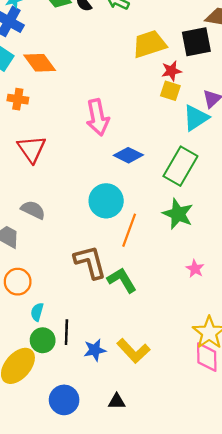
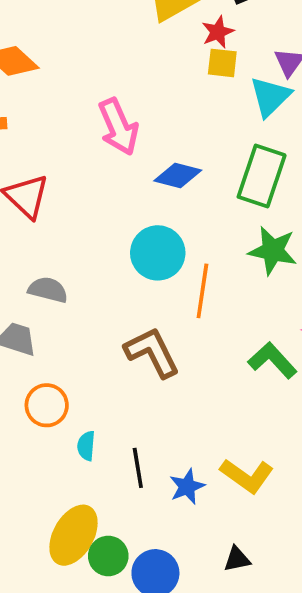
green L-shape: (122, 280) -> (272, 360), moved
green circle: (43, 340) -> (108, 556), moved

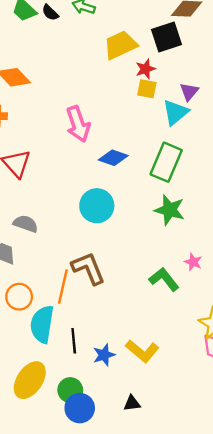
orange line: (202, 291) -> (63, 287), moved
cyan semicircle: (86, 446) -> (42, 324), size x2.0
green circle: (108, 556) -> (70, 390), moved

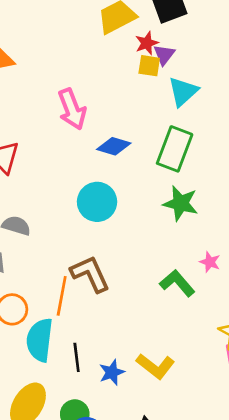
purple triangle: (189, 92) -> (164, 55), moved

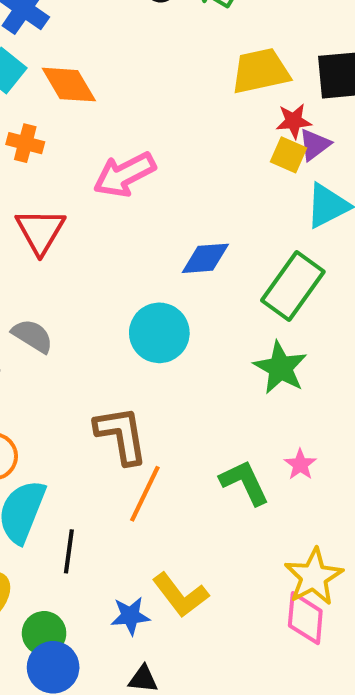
pink arrow: (72, 109) -> (124, 175), moved, turned 69
blue diamond: (114, 146) -> (205, 258), turned -36
orange line: (62, 296) -> (145, 494), moved
blue star: (112, 372) -> (130, 616), moved

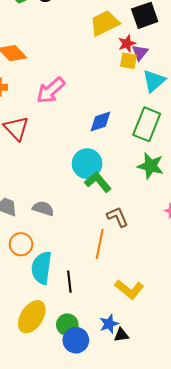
gray semicircle: (32, 336) -> (43, 208), moved
brown L-shape: (121, 435) -> (117, 217), moved, size x0.7
green L-shape: (244, 482) -> (98, 182), moved
blue star: (130, 616) -> (109, 324), moved

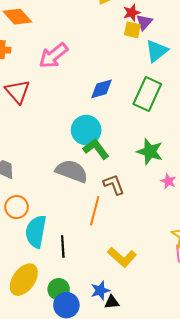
green star: (151, 166) -> (150, 152), moved
gray semicircle: (43, 208) -> (72, 171), moved, size x1.5

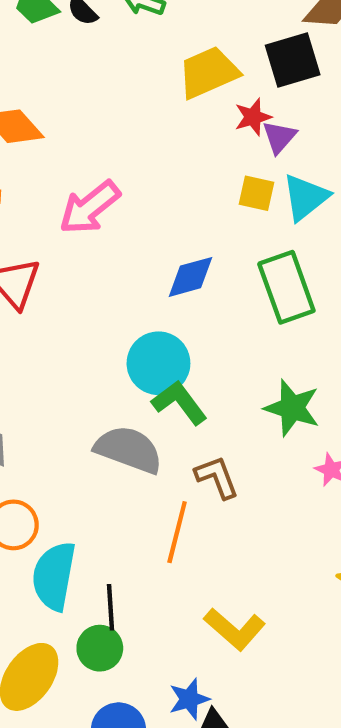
yellow square: (132, 30) -> (257, 193), moved
green rectangle: (147, 94) -> (286, 287), turned -44
green circle: (59, 289) -> (100, 648), moved

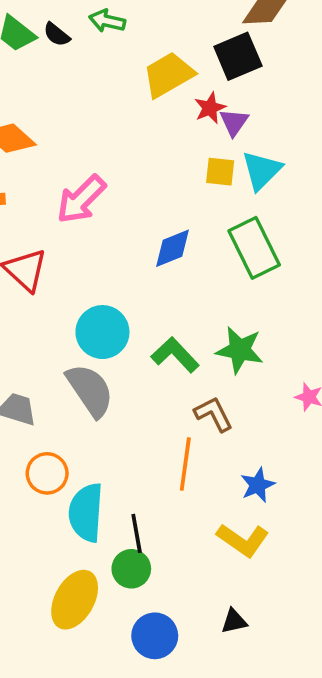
cyan circle: (158, 363) -> (102, 332), moved
green star: (292, 408) -> (240, 350), moved
gray semicircle: (129, 450) -> (90, 390), moved, turned 42
blue star: (189, 699) -> (258, 485), moved

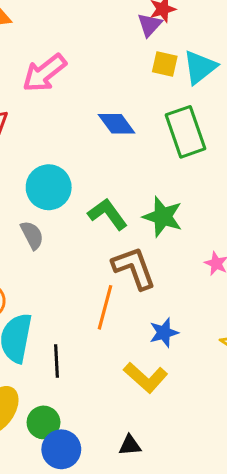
purple triangle: (234, 122) -> (150, 25), moved
blue diamond: (173, 248) -> (117, 124), turned 69
gray semicircle: (90, 390) -> (32, 235), size x0.6
brown L-shape: (214, 414) -> (134, 268), size x1.4
green circle: (131, 569) -> (44, 422), moved

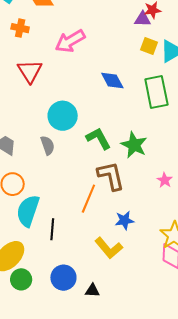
purple triangle: (150, 25) -> (143, 19), turned 42
green circle: (44, 422) -> (21, 279), moved
blue circle: (61, 449) -> (63, 278), moved

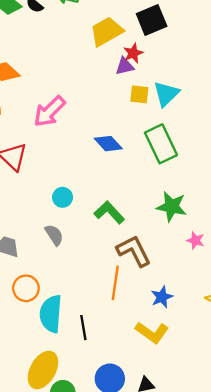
cyan circle: (63, 116) -> (63, 197), size x0.6
green star: (134, 145) -> (172, 207), moved

